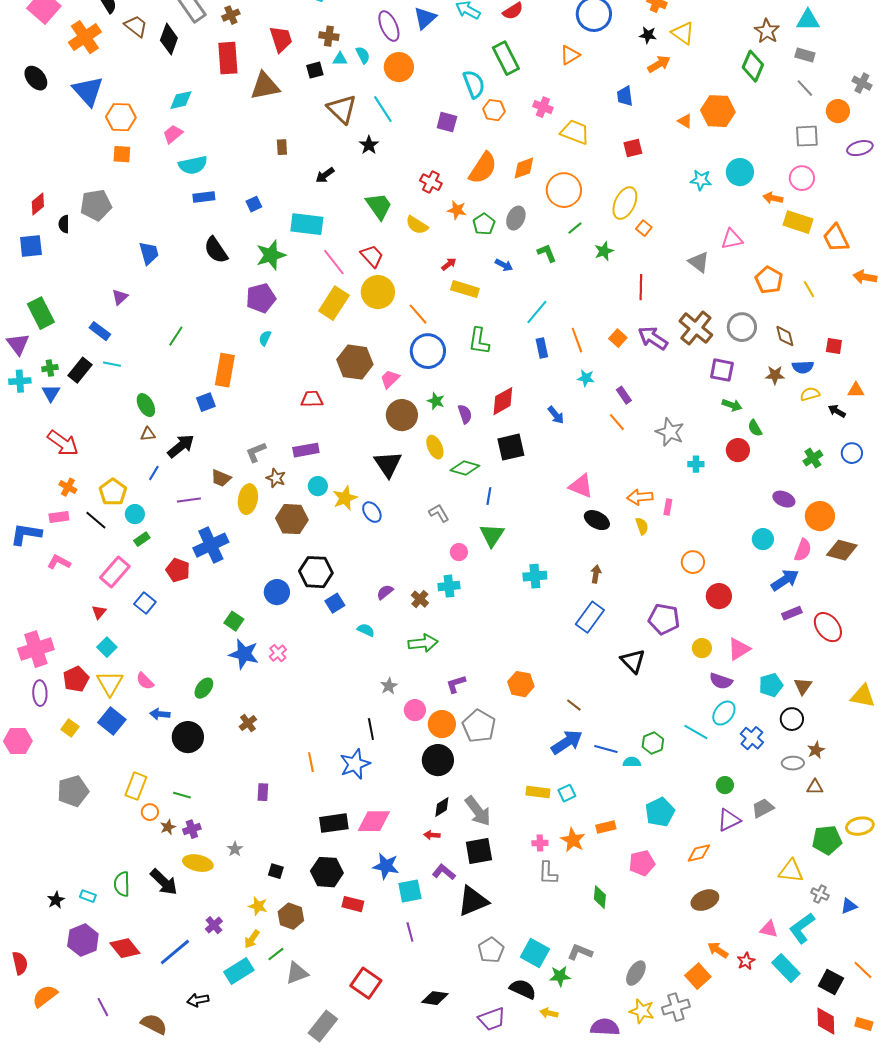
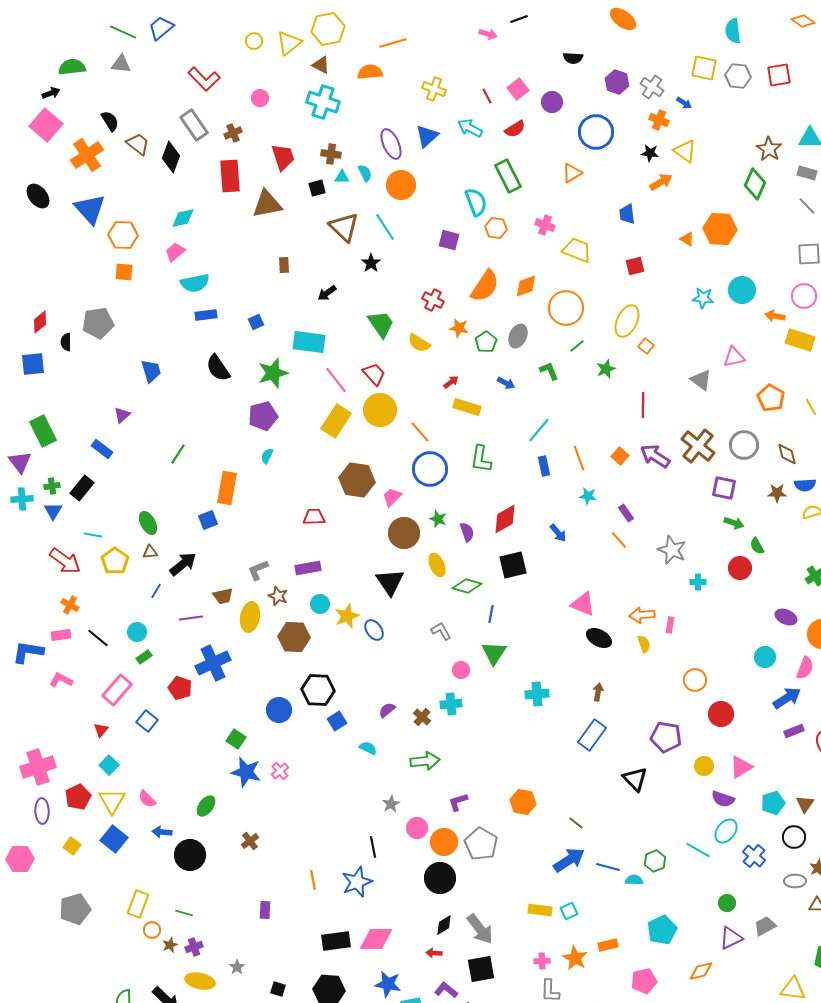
cyan line: (112, 364) -> (93, 535), moved
brown trapezoid: (221, 478) -> (223, 596), turned -35
yellow pentagon: (113, 492) -> (115, 561), moved

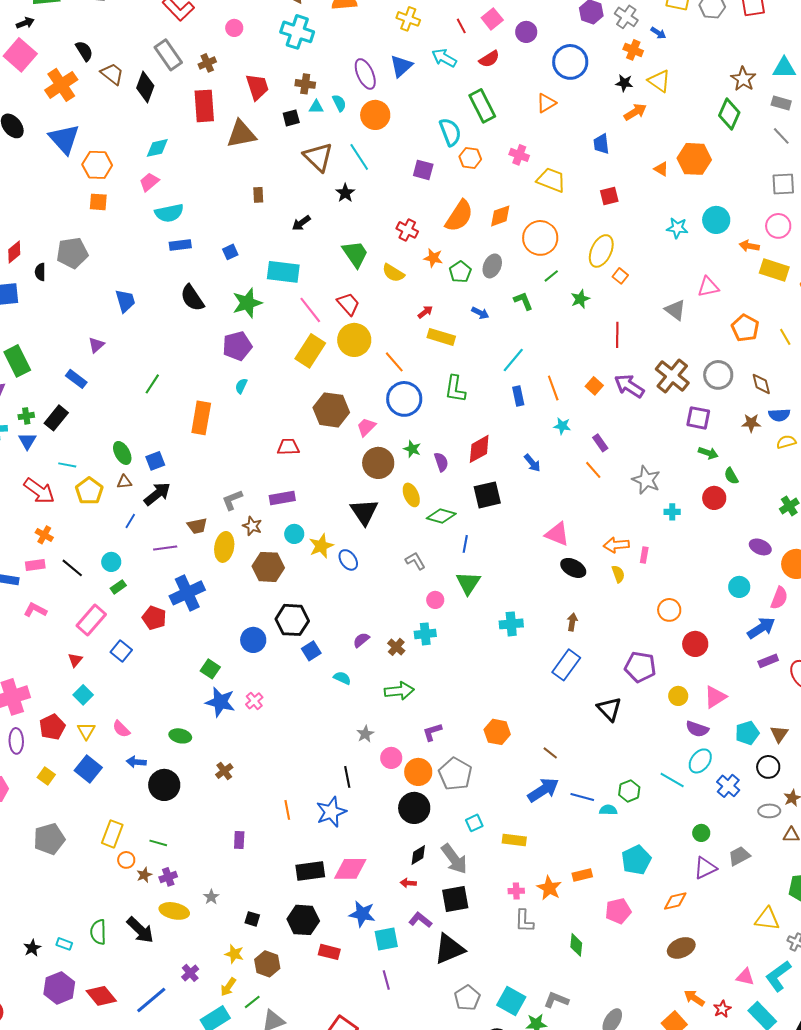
blue square: (208, 520) -> (155, 461), moved
yellow triangle: (112, 801) -> (86, 731), size x0.7
green ellipse: (206, 806) -> (180, 736), turned 65
cyan square: (569, 911) -> (474, 823), moved

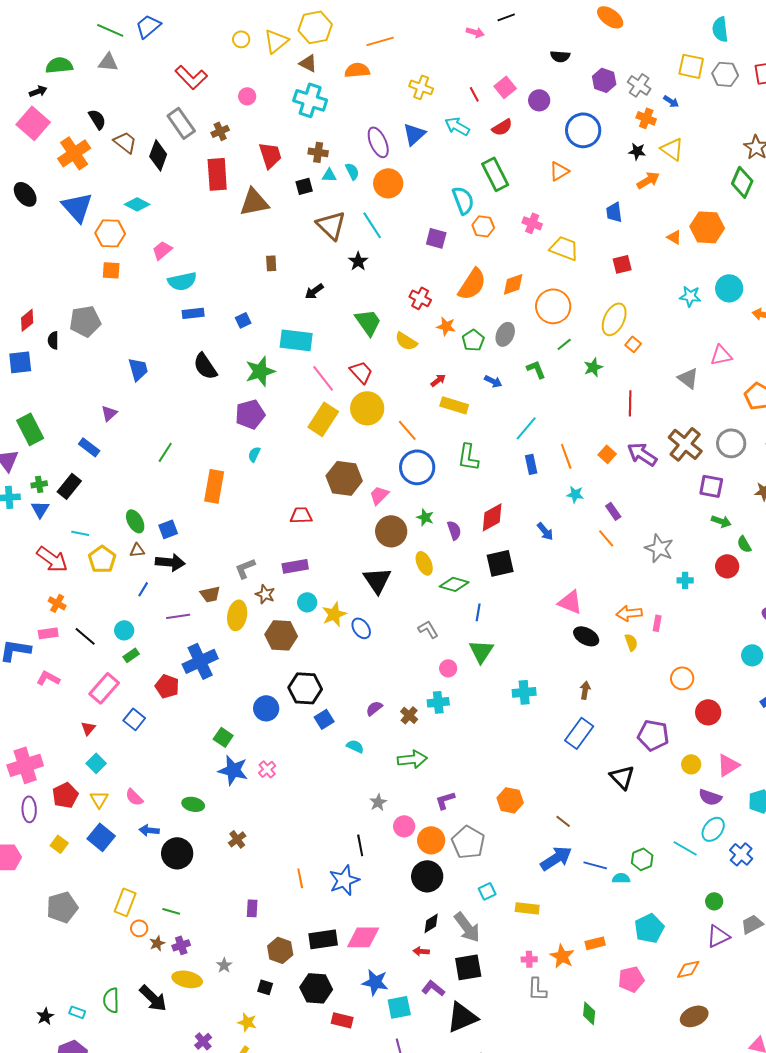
cyan diamond: (157, 148) -> (137, 204), moved, turned 40
black arrow: (157, 494) -> (170, 562), turned 44
brown hexagon: (267, 964) -> (280, 950), moved

